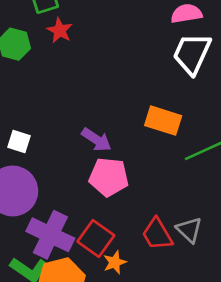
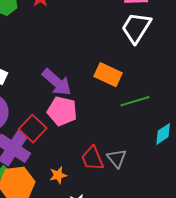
purple arrow: (96, 140) -> (57, 82), size x1.4
red square: (96, 238) -> (33, 129), moved

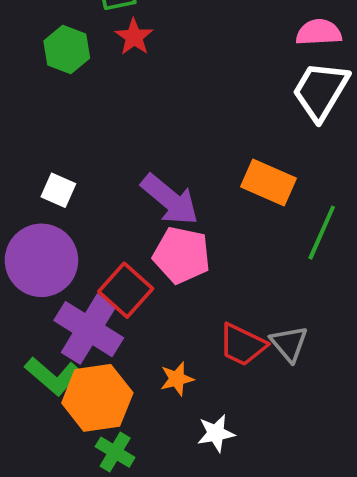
green line: (135, 101) -> (322, 233), turned -48
red trapezoid: (92, 158) -> (242, 345), turned -40

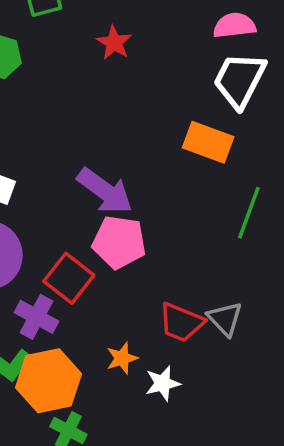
red star: (134, 37) -> (114, 43), moved
orange rectangle: (269, 183) -> (208, 142), moved
purple cross: (89, 329) -> (37, 317), size x0.7
white star: (216, 433) -> (163, 383), moved

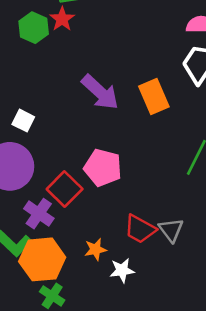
red star: (114, 43) -> (62, 19), moved
orange rectangle: (208, 142) -> (154, 97), moved, turned 40
purple arrow: (105, 191) -> (100, 92), moved

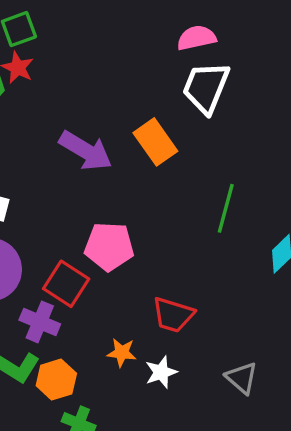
gray triangle: (171, 230) -> (242, 378), moved
orange star: (95, 249) -> (122, 353), turned 30
orange hexagon: (42, 259) -> (56, 380), size x0.7

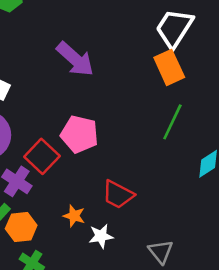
orange rectangle: (155, 142) -> (169, 67), moved

